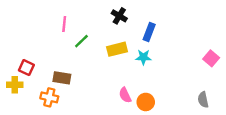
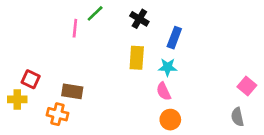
green line: (81, 41) -> (95, 13), moved
yellow rectangle: (117, 49) -> (137, 58), turned -72
pink square: (211, 58) -> (247, 86), moved
pink semicircle: (125, 95) -> (164, 91), moved

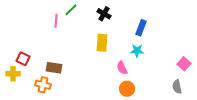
blue rectangle: (174, 38) -> (141, 28), moved
cyan star: (168, 67) -> (137, 51), moved

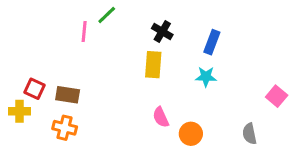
black cross: (104, 14) -> (162, 32), moved
brown rectangle: (54, 68) -> (68, 95), moved
pink semicircle: (122, 68) -> (161, 117), moved
gray semicircle: (177, 87) -> (249, 134), moved

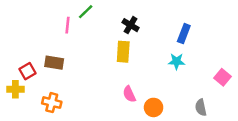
blue rectangle: (212, 42) -> (184, 34), moved
cyan star: (206, 77) -> (177, 61), moved
red square: (34, 89) -> (28, 71), turned 35
brown rectangle: (68, 95) -> (54, 63), moved

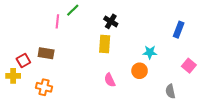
blue rectangle: (184, 34) -> (179, 30), moved
orange circle: (154, 107) -> (140, 71), moved

